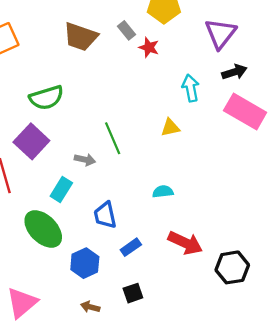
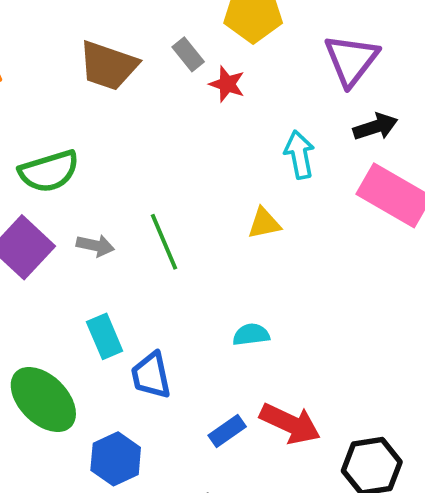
gray arrow: (85, 160) -> (95, 245), moved
cyan rectangle: (61, 189) -> (105, 336), moved, turned -55
blue rectangle: (131, 247) -> (227, 431), moved

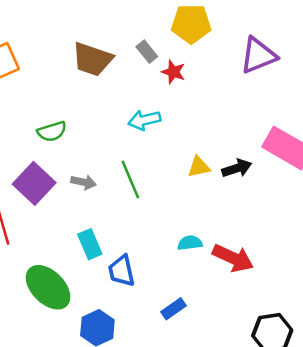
purple triangle: (351, 60) -> (258, 55), turned 30
black arrow: (375, 127) -> (237, 168), moved
cyan arrow: (299, 155) -> (144, 120), moved, turned -92
green semicircle: (49, 171) -> (52, 131), size x0.7
red arrow: (290, 424) -> (233, 258), moved

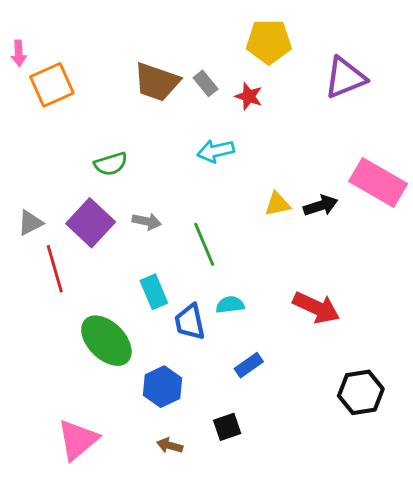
gray rectangle: (147, 52) -> (206, 83), moved
green line: (130, 180) -> (204, 244), moved
cyan semicircle: (190, 243) -> (230, 305), moved

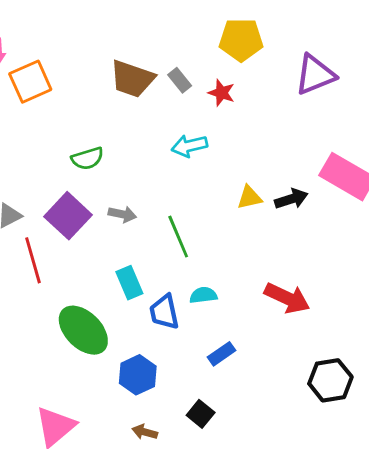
black square: (227, 427) -> (201, 414), turned -32

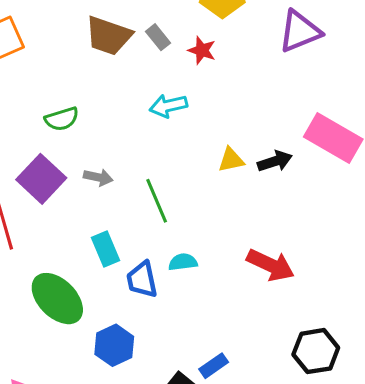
blue rectangle: (222, 354) -> (214, 366), moved

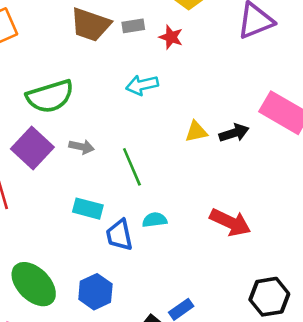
gray rectangle: (158, 37) -> (133, 26), turned -60
green semicircle: (62, 119) -> (50, 96), size x1.6
cyan rectangle: (106, 249) -> (88, 209), turned -52
green ellipse: (57, 299) -> (34, 284), moved

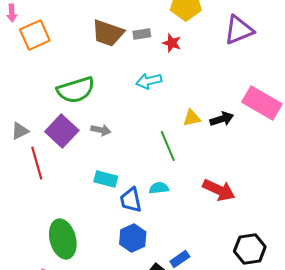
green line: (132, 167) -> (168, 146), moved
green ellipse: (34, 284) -> (63, 239), turned 30
blue hexagon: (95, 292) -> (133, 238), moved

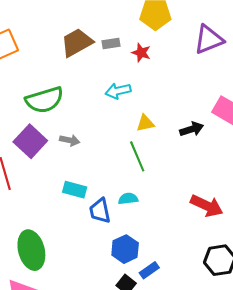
brown trapezoid: (108, 33) -> (77, 42), turned 132
yellow triangle: (192, 118) -> (145, 123), moved
red arrow: (219, 190) -> (207, 206), moved
blue hexagon: (133, 238) -> (125, 249), moved

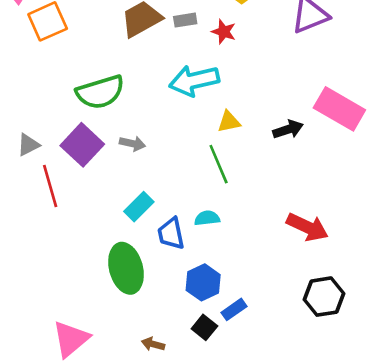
cyan arrow: (118, 91) -> (194, 81), size x1.5
cyan rectangle: (75, 190) -> (139, 207), turned -60
green ellipse: (31, 250) -> (126, 268), moved

